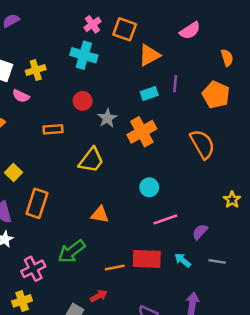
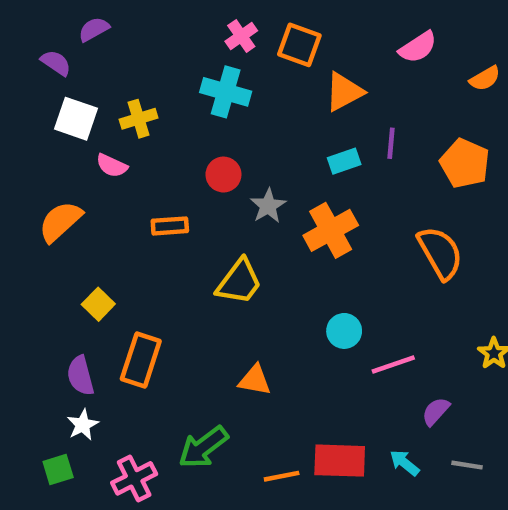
orange semicircle: (227, 58) -> (485, 78), moved, turned 77
pink line: (165, 219) -> (393, 364), moved

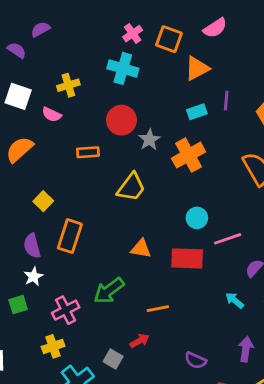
pink semicircle: (418, 47) -> (215, 28), moved
white square: (76, 119) -> (18, 96), moved
red circle: (223, 175) -> (121, 120), size x1.4
red rectangle: (340, 461) -> (187, 258), moved

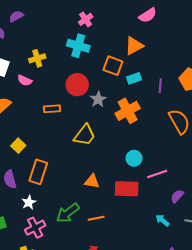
orange square: (169, 39) -> (113, 66), moved
purple line: (226, 101) -> (160, 86), moved
white star: (33, 277) -> (29, 202), moved
orange line: (158, 309) -> (96, 218), moved

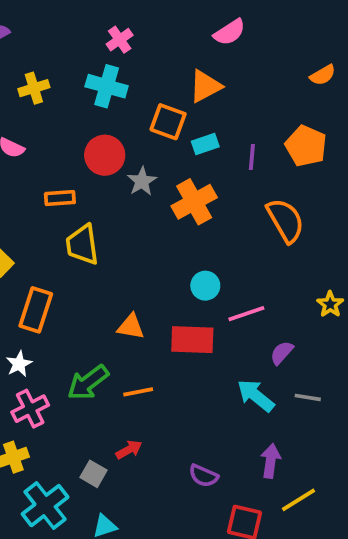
yellow cross: (37, 58) -> (34, 88), moved
yellow trapezoid: (85, 135) -> (82, 245), moved, turned 135
cyan arrow: (162, 220) -> (256, 396), size x1.5

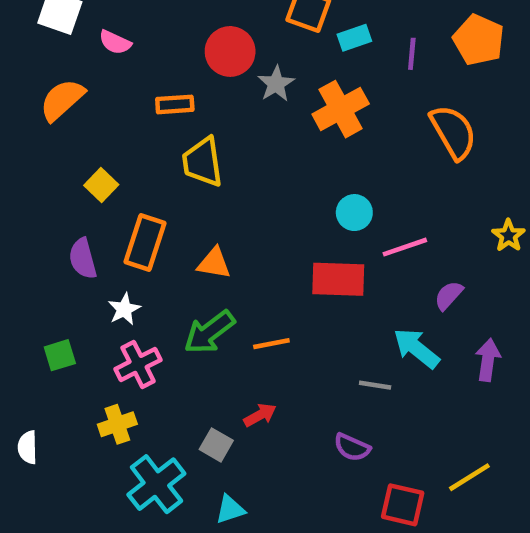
orange triangle: (131, 327) -> (214, 263), moved
gray line: (308, 397) -> (375, 385), moved
purple arrow: (271, 461) -> (488, 360), moved

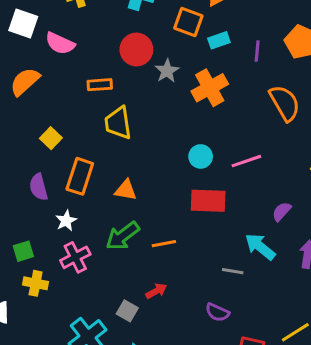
pink semicircle: (115, 42) -> (60, 43), size x1.4
cyan circle: (354, 213) -> (201, 156), moved
pink line: (405, 247) -> (246, 161), moved
yellow cross: (117, 424) -> (36, 283), moved, turned 30

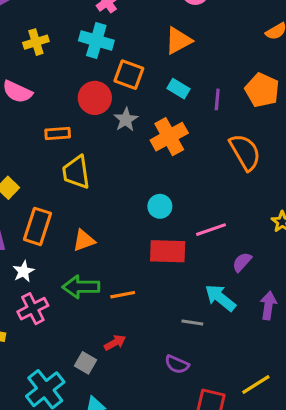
orange square: (188, 22) -> (129, 75), moved
cyan rectangle: (219, 40) -> (178, 89), turned 50
pink line: (246, 161) -> (211, 230), moved
orange triangle: (126, 190) -> (84, 240), turned -30
green arrow: (123, 236) -> (81, 287), turned 36

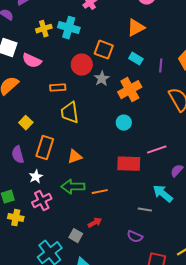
cyan cross: (96, 41) -> (69, 28), moved
cyan circle: (160, 206) -> (124, 123), moved

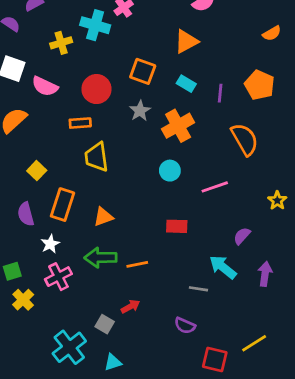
cyan cross: (69, 28) -> (95, 25), moved
red circle: (82, 65) -> (96, 89), moved
pink line: (157, 150) -> (215, 187), moved
red rectangle: (129, 164) -> (177, 226), size x0.7
yellow cross: (16, 218) -> (23, 300), turned 35

